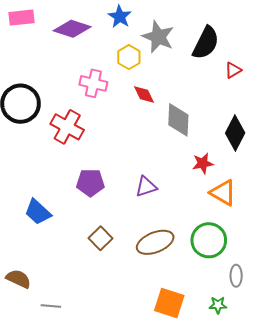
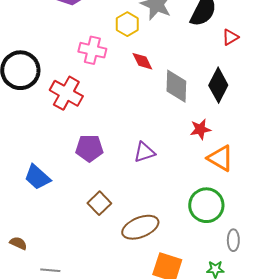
black diamond: (235, 133) -> (218, 85), moved
brown ellipse: (155, 242) -> (140, 227), moved
brown semicircle: (18, 279) -> (18, 243), size x0.7

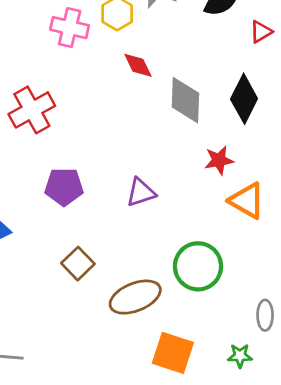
pink cross: (92, 50) -> (70, 28), moved
red cross: (66, 93) -> (32, 110), turned 32
green circle: (206, 205) -> (198, 266), moved

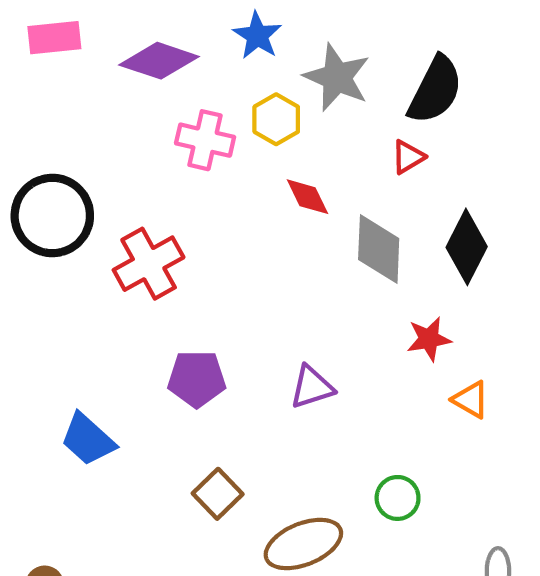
red triangle: (261, 32) -> (408, 157), moved
orange triangle: (247, 201) -> (471, 400), size x0.7
green circle: (198, 266) -> (398, 498), size x0.6

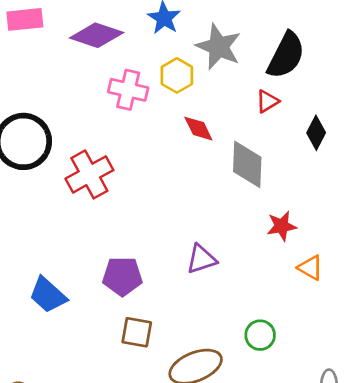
black diamond: (467, 247) -> (316, 133), moved, size x0.7
purple pentagon: (197, 379) -> (122, 276), moved
brown square: (218, 494) -> (137, 332), turned -36

